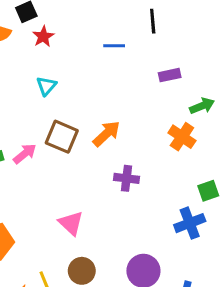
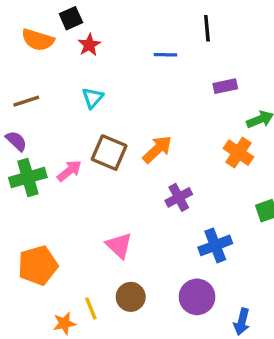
purple cross: (126, 178) -> (179, 197), turned -35
blue cross: (190, 223) -> (215, 245), moved

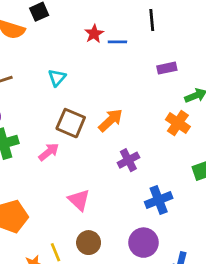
red star: (89, 45) -> (94, 34), moved
pink arrow: (69, 171) -> (49, 152), moved

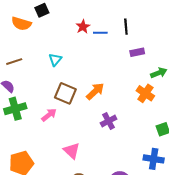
black line: (152, 20) -> (126, 27), moved
blue cross: (159, 200) -> (154, 159), moved, turned 30

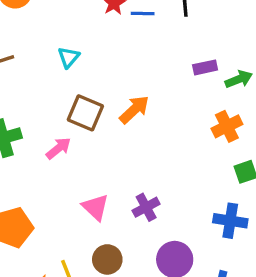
purple rectangle: (137, 52) -> (205, 67), moved
orange cross: (145, 93) -> (227, 126), moved, turned 30
purple cross: (109, 121) -> (146, 207), moved

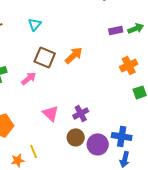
green arrow: (239, 79) -> (136, 28), moved
blue cross: (230, 221) -> (122, 136), moved
brown circle: (107, 259) -> (76, 137), moved

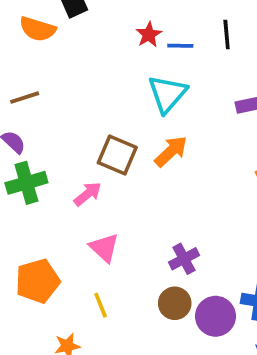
cyan triangle: (35, 24) -> (167, 94), moved, size x1.6
pink triangle: (51, 113) -> (104, 248), moved
yellow line: (34, 151) -> (101, 305), moved

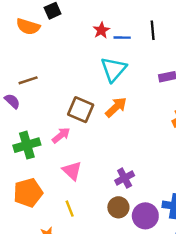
brown line: (25, 98) -> (28, 80), moved
green cross: (26, 183) -> (27, 145), moved

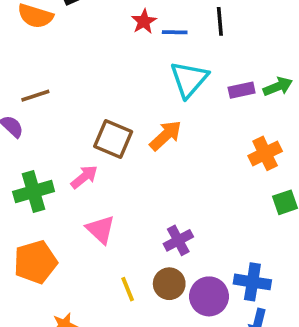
cyan triangle: (114, 69) -> (189, 79), moved
yellow line: (70, 209) -> (128, 289), moved

